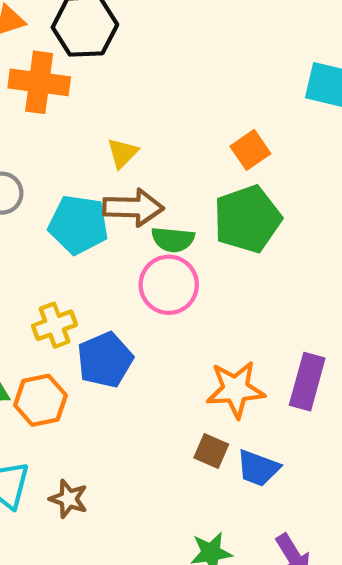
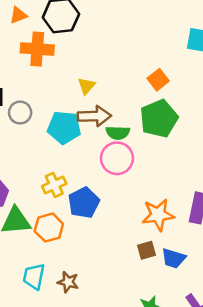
brown square: (211, 451) -> (147, 250), turned -36

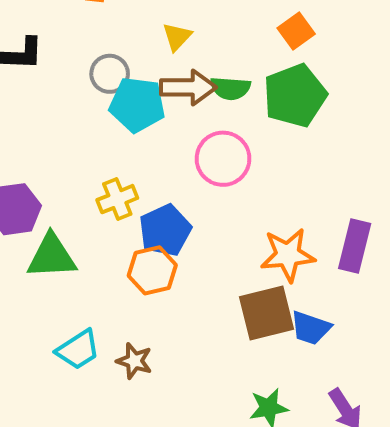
gray circle: (20, 113) -> (110, 74), moved
green semicircle: (118, 133) -> (230, 88), moved
orange hexagon: (49, 228) -> (152, 270), moved
brown square: (147, 250) -> (266, 313), size x1.8
cyan trapezoid: (34, 277) -> (78, 350), turned -136

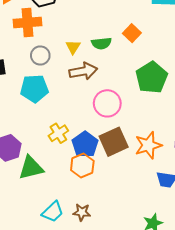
gray circle: (110, 74) -> (40, 55), moved
green semicircle: (230, 88) -> (101, 43), moved
green pentagon: (295, 96) -> (152, 77), moved
cyan pentagon: (137, 105) -> (34, 89), moved
brown square: (266, 313) -> (114, 142), moved

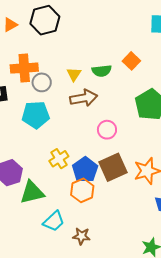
orange cross: (28, 22) -> (24, 68), moved
pink circle: (107, 103) -> (107, 130), size x0.7
cyan trapezoid: (53, 212) -> (54, 221), moved

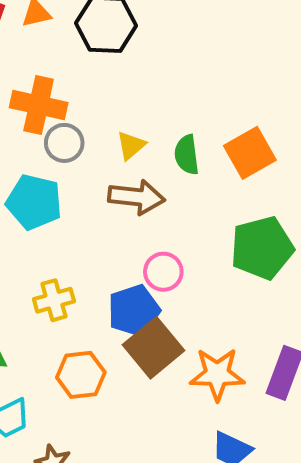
orange square: (131, 61) -> (250, 153), size x1.4
green semicircle: (102, 71) -> (187, 155), turned 72
brown square: (113, 167) -> (153, 348), turned -32
blue pentagon: (85, 170) -> (134, 311), moved

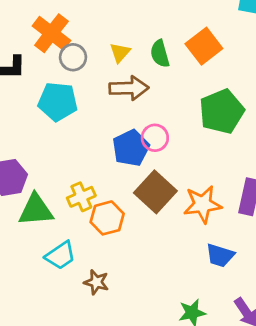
orange cross: (39, 105) -> (51, 33), turned 33
yellow cross: (54, 300) -> (81, 197), moved
blue pentagon: (134, 311) -> (131, 148), moved

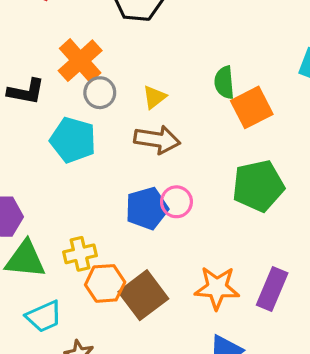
green semicircle: (160, 54) -> (224, 82), moved
brown square: (155, 192) -> (143, 295), moved

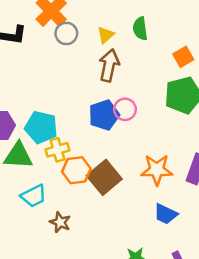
green semicircle: (224, 82) -> (140, 29), moved
orange square: (252, 107) -> (183, 57), moved, size x0.7
cyan pentagon: (73, 140) -> (41, 127), moved
brown arrow: (157, 140) -> (109, 65), turned -84

